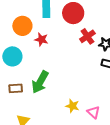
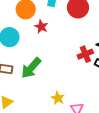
red cross: (87, 36) -> (85, 54), moved

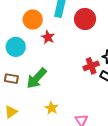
yellow star: (58, 98) -> (52, 108), moved

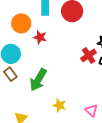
brown rectangle: (11, 79) -> (10, 74), moved, turned 56

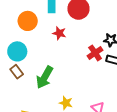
red star: (40, 37) -> (59, 33), moved

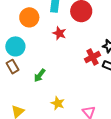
green arrow: (45, 77) -> (40, 75), size x0.6

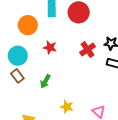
red star: (59, 33) -> (50, 47), moved
red cross: (92, 57) -> (88, 50), moved

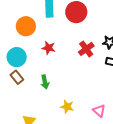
green arrow: (45, 81) -> (45, 82), turned -40

